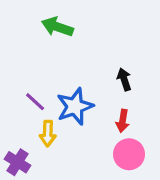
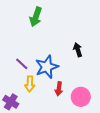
green arrow: (57, 27) -> (36, 17), turned -90
red arrow: (123, 121) -> (59, 89), moved

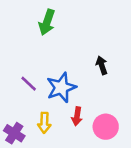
yellow arrow: (30, 84) -> (44, 123), moved

